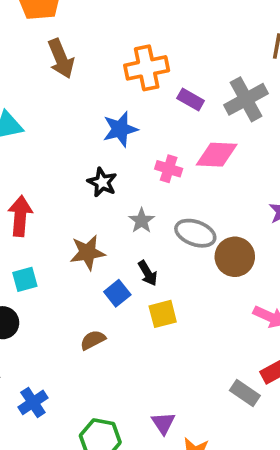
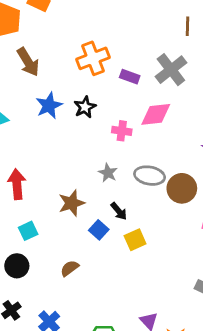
blue star: (120, 129) -> (49, 106), moved
black star: (102, 182) -> (85, 107), moved, turned 30
brown semicircle: (93, 340) -> (70, 268), moved

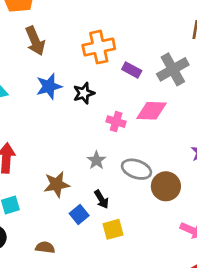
brown semicircle: (70, 268) -> (45, 247), turned 36

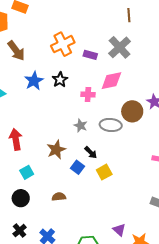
brown circle: (166, 186) -> (132, 111), moved

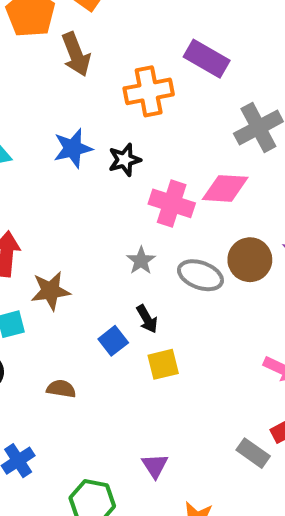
brown arrow: (16, 51) -> (76, 54), moved
purple rectangle: (90, 55) -> (207, 59), moved, size x1.5
pink cross: (88, 94) -> (172, 203), size x1.5
brown star: (56, 150) -> (51, 291), moved
purple triangle: (119, 230) -> (155, 466), moved

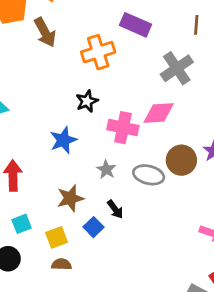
blue star: (73, 148) -> (63, 140), moved
brown star: (51, 291) -> (70, 198), moved
yellow square: (163, 364) -> (57, 237), moved

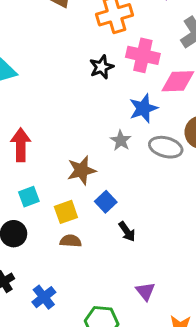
pink cross: (123, 128) -> (143, 55), moved
blue star: (63, 140) -> (143, 108), moved
black arrow: (115, 209) -> (127, 231), moved

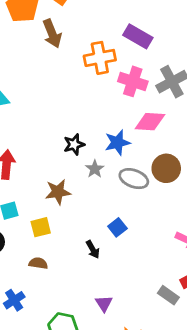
pink cross: (143, 55) -> (133, 81), moved
black star: (101, 67) -> (74, 144), moved
blue square: (106, 202) -> (117, 227), moved
brown semicircle: (71, 241) -> (38, 263), moved

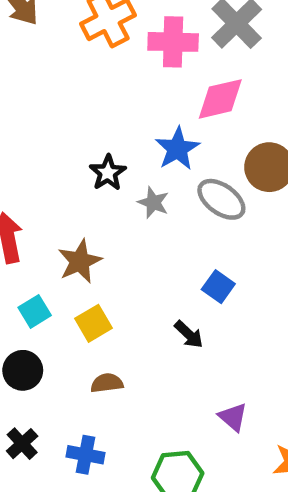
gray ellipse: (134, 179) -> (221, 199), turned 32
brown star: (58, 192) -> (80, 261), moved
blue cross: (14, 300) -> (85, 455), turned -30

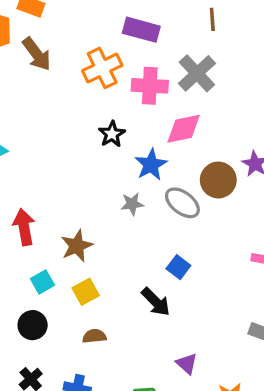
black star: (108, 173) -> (112, 134), moved
gray star: (153, 203) -> (132, 204), turned -30
black arrow: (189, 334) -> (156, 302), size x1.4

